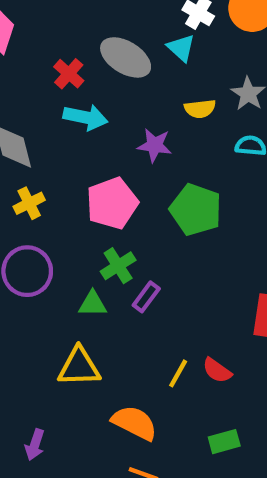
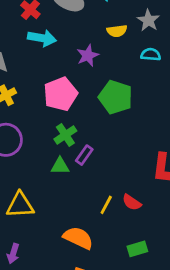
purple star: (155, 145) -> (88, 55), turned -30
green triangle: (93, 304) -> (60, 166), moved
yellow triangle: (79, 367) -> (20, 205), moved

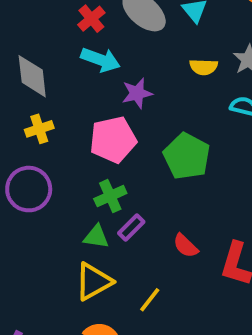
purple star: (88, 55) -> (137, 93), moved
red semicircle: (132, 202) -> (186, 246), moved
yellow triangle: (20, 205) -> (94, 281), moved, turned -36

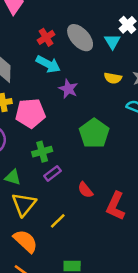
purple star: (137, 93) -> (68, 89), turned 30
pink pentagon: (113, 140) -> (30, 113), moved
green triangle: (96, 237) -> (13, 177), moved
yellow triangle: (94, 281) -> (24, 204), turned -30

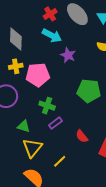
green pentagon: (94, 133) -> (89, 91), turned -30
green cross: (42, 152) -> (47, 106), turned 35

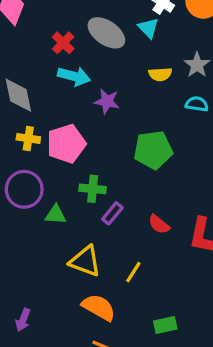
yellow cross: (16, 66) -> (28, 138), turned 32
green triangle: (24, 126) -> (55, 215), moved
yellow triangle: (32, 148) -> (85, 261), turned -35

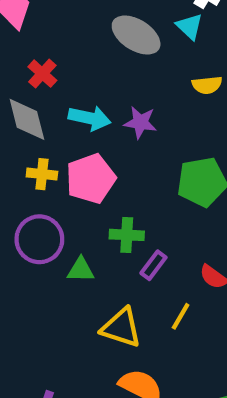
red cross: (63, 43) -> (42, 74), moved
cyan arrow: (74, 76) -> (90, 118), moved
yellow line: (133, 272) -> (181, 316), moved

